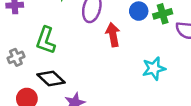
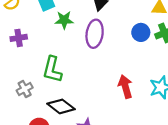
red arrow: (113, 35) -> (125, 87), moved

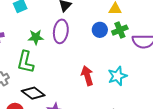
green star: (64, 20) -> (36, 37), moved

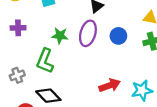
blue circle: (100, 30) -> (118, 36), moved
red arrow: (87, 76) -> (110, 85), turned 78

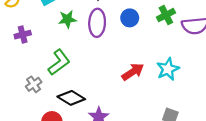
green star: (60, 36) -> (67, 19), moved
green L-shape: (45, 61) -> (59, 62), turned -135

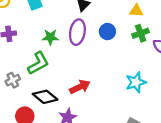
green star: (67, 19) -> (50, 37), moved
red arrow: (133, 72) -> (80, 87), moved

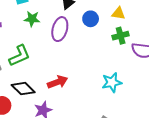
blue circle: (107, 32) -> (91, 19), moved
green star: (50, 37) -> (32, 19), moved

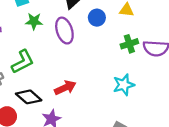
purple ellipse: (60, 29) -> (64, 31), turned -30
green cross: (121, 36) -> (129, 44), moved

